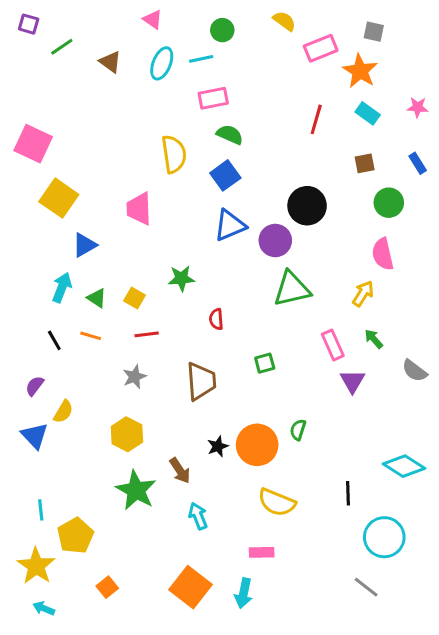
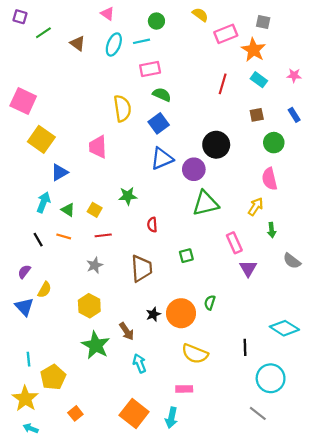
green arrow: (374, 339) -> (272, 230), moved, turned -144

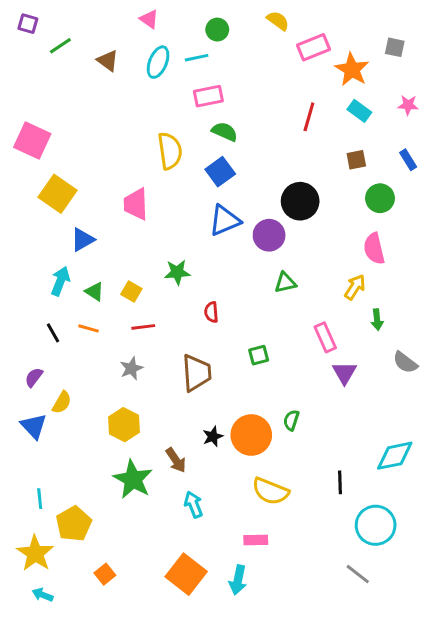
gray square: (263, 22) -> (395, 47), moved
green triangle: (206, 203) -> (285, 283), size x0.6
cyan diamond: (284, 328) -> (395, 456), turned -44

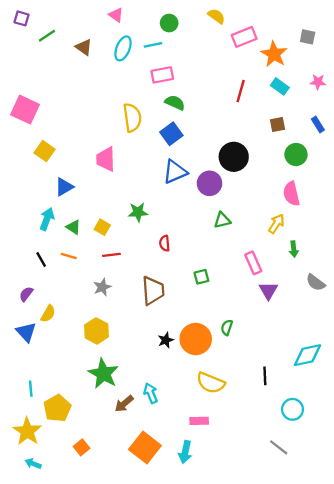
yellow square: (57, 194) -> (45, 151), size x0.7
brown arrow: (176, 460) -> (124, 404), moved, turned 84
cyan circle: (376, 525) -> (293, 409), size x0.7

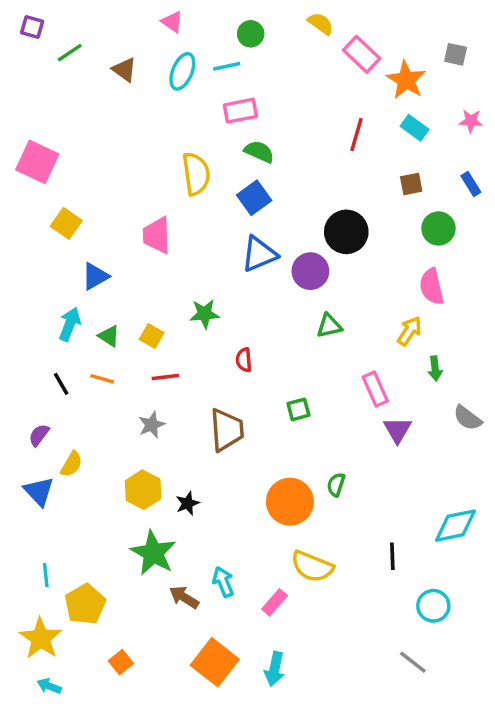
pink rectangle: (244, 37) -> (362, 54), turned 65
black star: (166, 340) -> (187, 503), moved
brown arrow: (124, 404) -> (184, 597), turned 72
pink rectangle: (199, 421) -> (275, 602), moved, turned -48

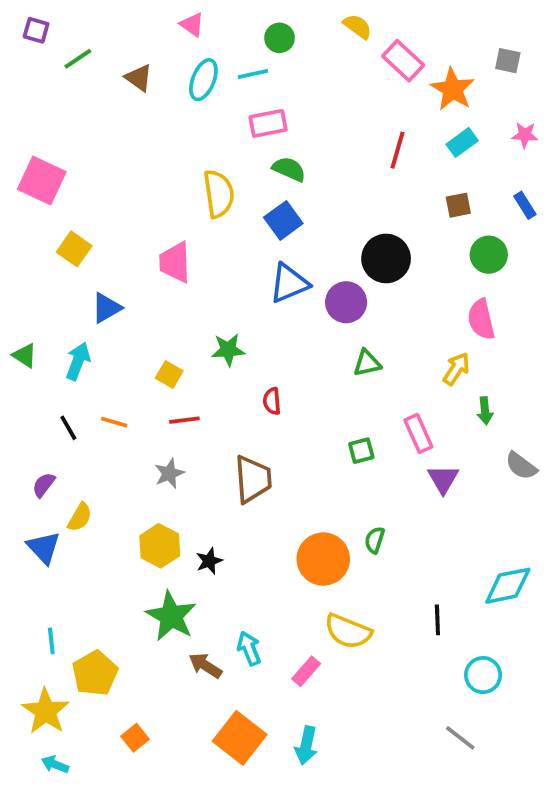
cyan rectangle: (415, 128) -> (462, 142), turned -72
green triangle: (109, 336) -> (25, 355), moved
green square: (298, 409) -> (361, 451), moved

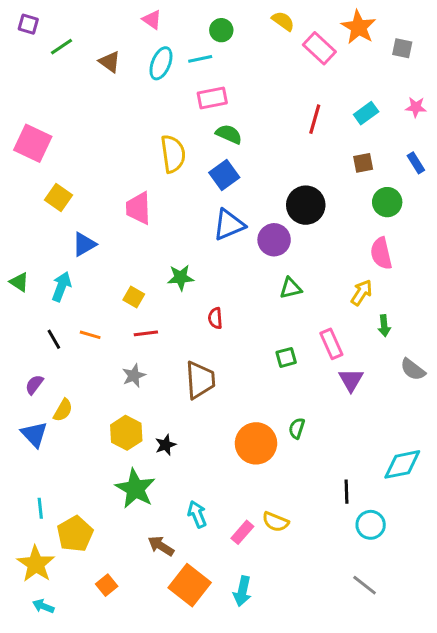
orange star: (453, 89) -> (359, 27), moved
yellow semicircle: (348, 631) -> (276, 522), moved, size x0.7
brown arrow: (205, 666) -> (161, 546), moved
cyan circle: (483, 675) -> (371, 525), moved

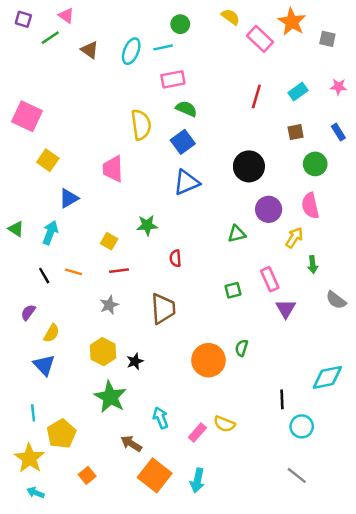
pink triangle: (152, 20) -> (66, 16), moved
purple circle: (274, 240) -> (269, 209), moved
blue triangle: (34, 434) -> (44, 365), moved

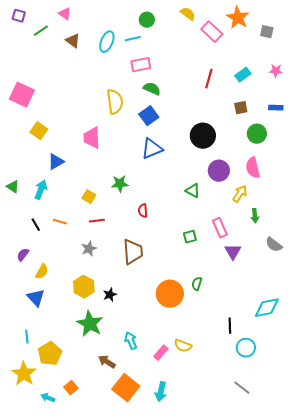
pink triangle: (66, 16) -> (65, 14), moved
blue rectangle: (338, 132) -> (276, 108), turned -56
green triangle: (237, 234) -> (193, 191), turned 42
cyan arrow: (36, 493) -> (48, 398), moved

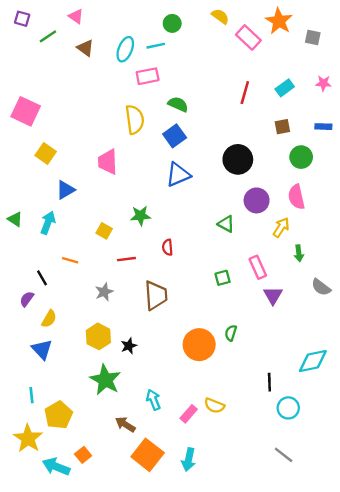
pink rectangle: (141, 65) -> (148, 76), moved
red line: (97, 221) -> (126, 259), moved
black line: (36, 225) -> (42, 278), moved
cyan arrow: (48, 398) -> (56, 467), size x1.6

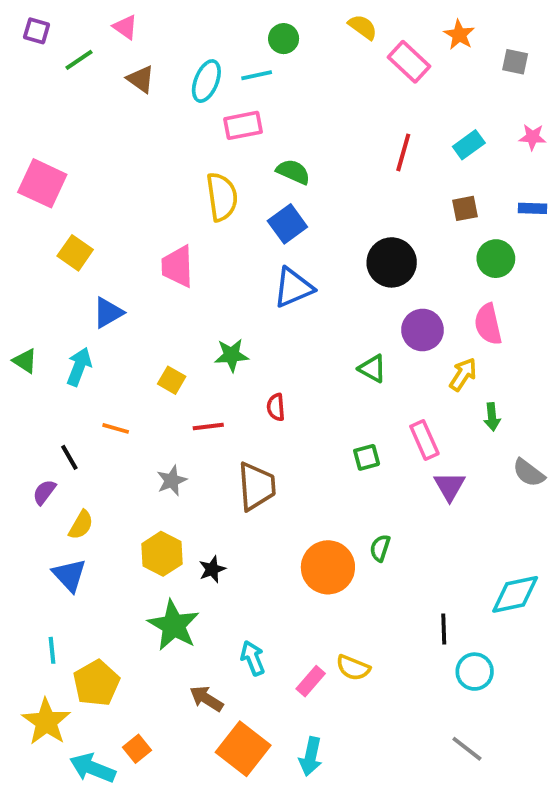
orange star: (279, 21) -> (459, 35), size x0.7

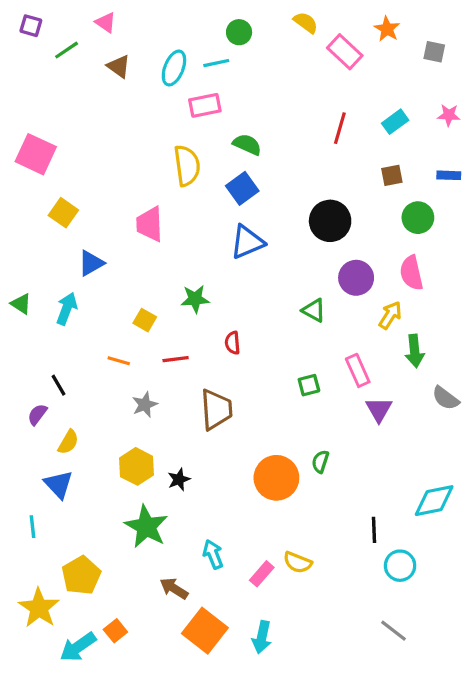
green arrow: (492, 417) -> (415, 351), size x1.4
orange line: (116, 428) -> (119, 361), moved
cyan line: (52, 650) -> (32, 527), moved
cyan arrow: (93, 768) -> (78, 647), turned -57

